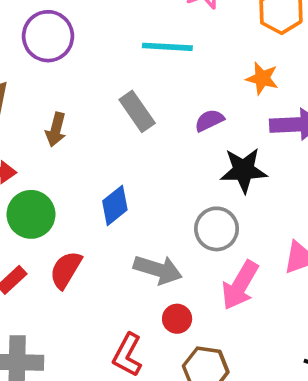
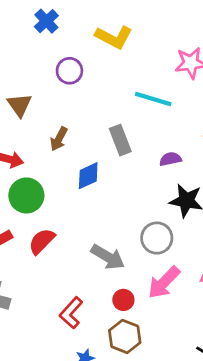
purple circle: (48, 36) -> (69, 71), size x0.7
blue diamond: (115, 205) -> (88, 176), moved
red circle: (177, 319) -> (123, 300), moved

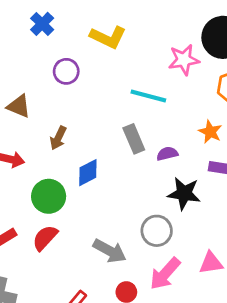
brown triangle: (19, 105) -> (19, 106), turned -30
gray rectangle: (120, 140) -> (134, 139), moved
green circle: (26, 195) -> (49, 196), moved

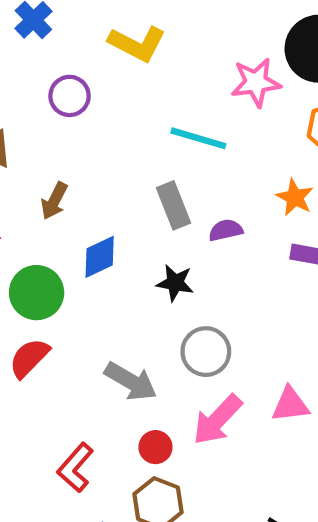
black star: (184, 194) -> (175, 283), moved, size x0.7

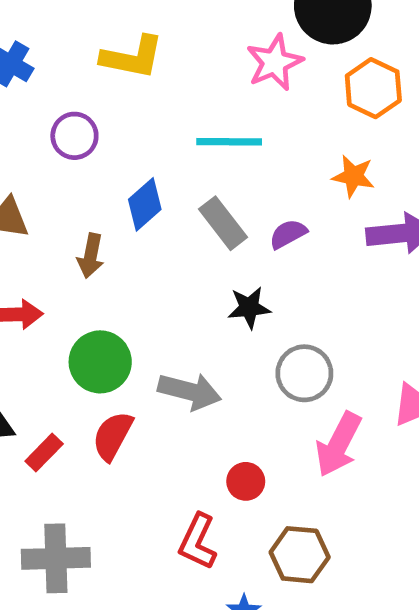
blue diamond: (100, 257) -> (145, 204), moved
gray arrow: (131, 381) -> (190, 391), moved
red circle: (155, 447) -> (246, 481), moved

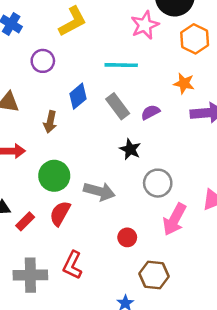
yellow L-shape: (132, 57) -> (73, 21), turned -40
black star: (249, 308) -> (130, 149), turned 30
red L-shape: (198, 542) -> (72, 265), moved

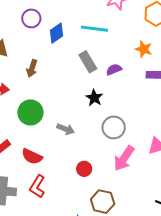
blue diamond: (78, 96) -> (56, 33), moved
gray arrow: (99, 191) -> (66, 129), size x0.7
red semicircle: (60, 213) -> (32, 156), moved, turned -100

